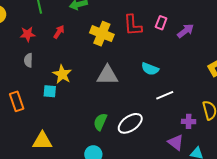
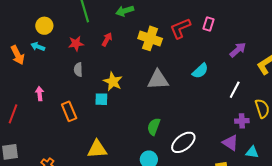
red L-shape: (133, 25) -> (180, 28), turned 75
purple arrow: (185, 31) -> (238, 50), moved
cyan semicircle: (150, 69) -> (200, 71), turned -60
white line: (165, 95) -> (235, 90), moved, turned -36
white ellipse: (130, 123) -> (183, 142), moved

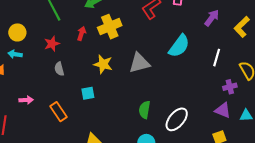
yellow cross: (150, 38) -> (110, 27), moved, turned -30
cyan semicircle: (200, 71) -> (179, 46), size x1.4
yellow star: (113, 82) -> (103, 64), moved
pink arrow: (40, 94) -> (26, 100), turned 104

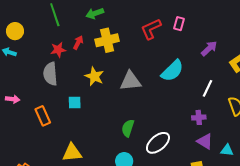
red star: (52, 44) -> (58, 50), moved
gray semicircle: (59, 69) -> (50, 74), size x1.6
purple cross: (230, 87) -> (199, 117), moved

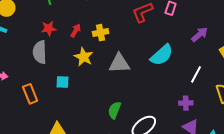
yellow cross: (107, 40) -> (101, 33), moved, size x0.7
red arrow: (78, 43) -> (76, 31), moved

